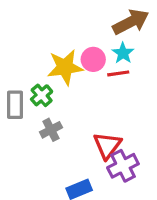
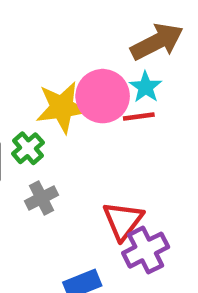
pink circle: (93, 59) -> (103, 96), size x1.5

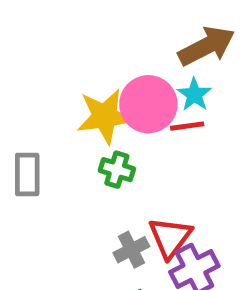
green cross: (28, 148) -> (117, 170), moved, turned -32
gray cross: (42, 198) -> (131, 250), moved

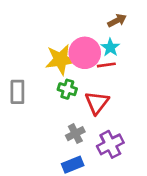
brown arrow: (207, 46) -> (117, 21), size x0.6
red triangle: (170, 238) -> (97, 103), moved

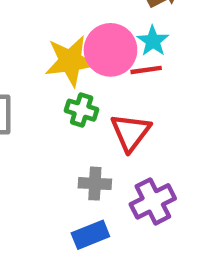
gray cross: (75, 134) -> (95, 184), turned 30

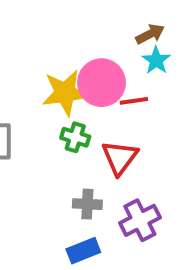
cyan star: (153, 41) -> (156, 60), moved

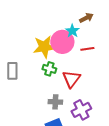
cyan star: (156, 60) -> (72, 31), moved
red line: (134, 101) -> (87, 49), moved

